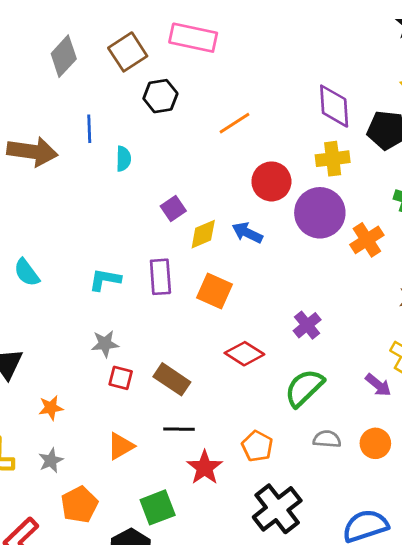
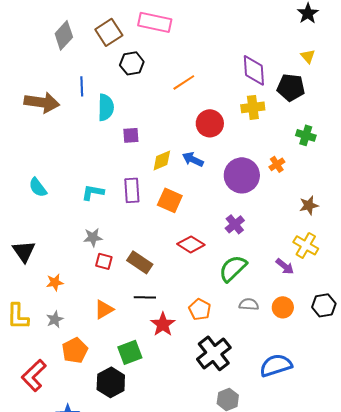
cyan semicircle: (123, 159) -> (106, 107), size x1.5
purple square: (173, 209) -> (131, 135), moved, turned 30
purple circle: (320, 213) -> (242, 175), moved
orange cross: (367, 240) -> (277, 164), size x0.7

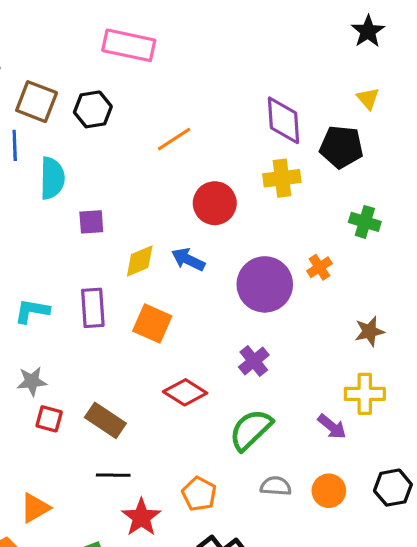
brown square: (109, 32) -> (37, 102), moved, turned -36
yellow cross: (306, 245) -> (365, 394), turned -30
orange triangle: (104, 309) -> (35, 508), moved

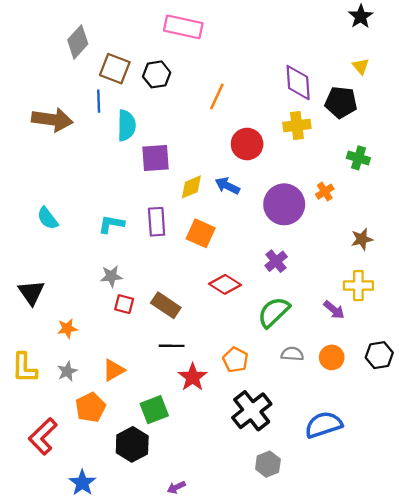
orange line: (174, 139) -> (217, 96), turned -32
purple square: (91, 222) -> (155, 158), size x1.5

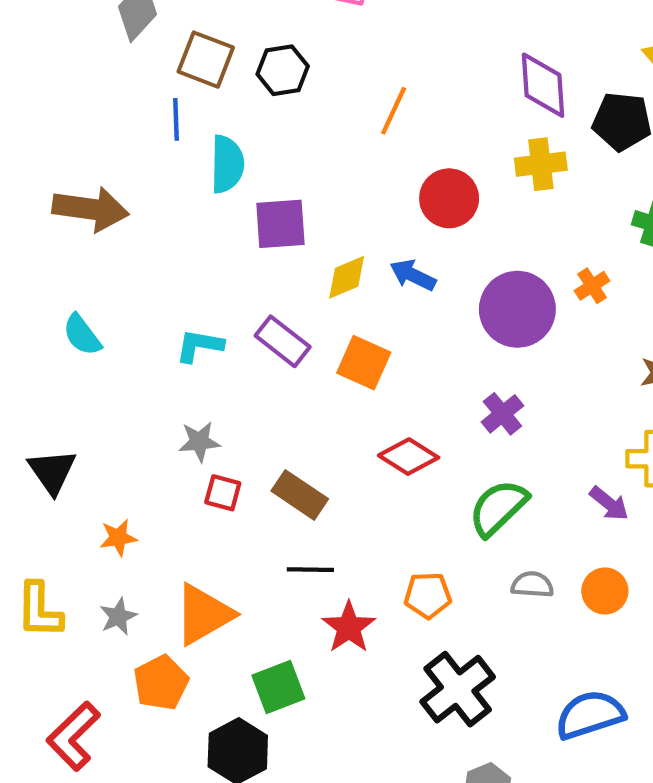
brown arrow: (52, 120) -> (91, 209), moved
purple rectangle: (157, 222) -> (283, 341), turned -48
orange pentagon: (235, 360) -> (428, 595), turned -30
orange triangle: (114, 370) -> (204, 614), size x1.5

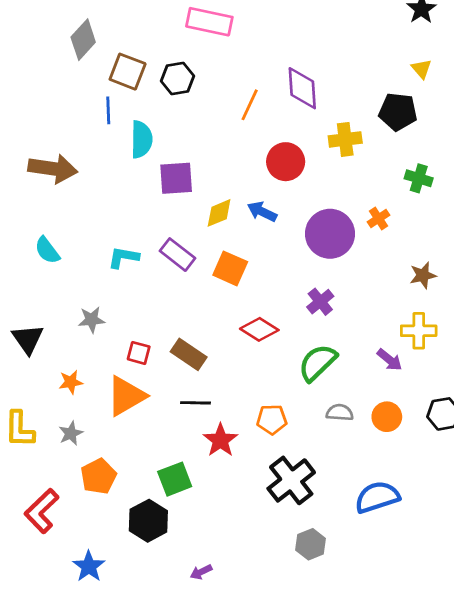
purple diamond: (543, 85) -> (302, 88), moved
gray star: (199, 442) -> (92, 320), moved
orange triangle: (204, 614) -> (126, 396), moved

